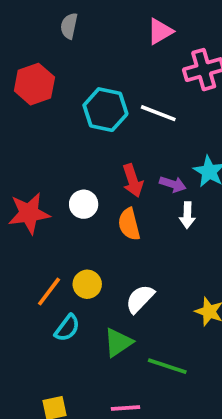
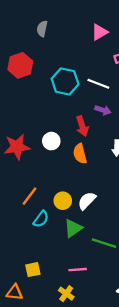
purple arrow: (173, 184) -> (103, 110), moved
yellow circle: (87, 284) -> (63, 201), moved

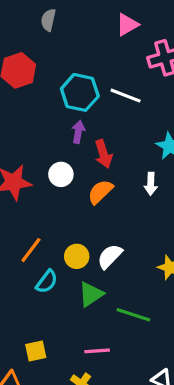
purple arrow: (103, 110) -> (78, 132), moved, turned -98
orange semicircle: (80, 154) -> (100, 192), turned 60

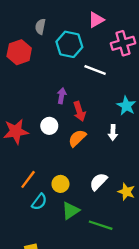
gray semicircle: (48, 20) -> (40, 26), moved
cyan hexagon: (80, 92) -> (69, 44), moved
white semicircle: (110, 256) -> (98, 182), moved

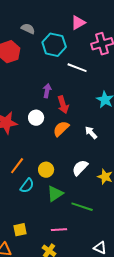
gray semicircle: (40, 26) -> (28, 29), turned 104
white arrow: (113, 133) -> (91, 133), moved, turned 136

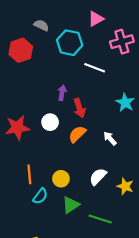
orange line: (17, 166) -> (29, 174), turned -42

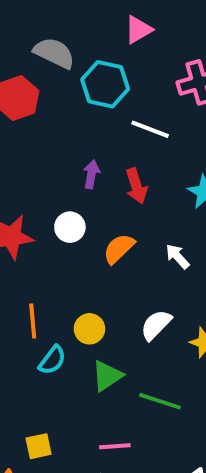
pink triangle: (96, 19) -> (138, 30), moved
gray semicircle: (41, 25) -> (54, 53), size x1.5
red arrow: (79, 108) -> (136, 186), moved

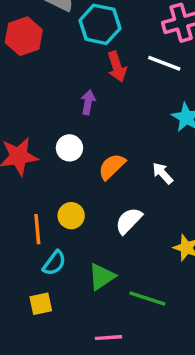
white line: (150, 129) -> (164, 63), moved
red arrow: (136, 186) -> (117, 67), moved
white semicircle: (156, 325) -> (129, 221), moved
yellow circle: (89, 329) -> (71, 216), moved
yellow square: (39, 446) -> (41, 304), moved

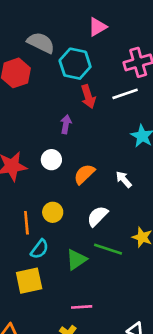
white line: (164, 63) -> (125, 94), turned -40
green line: (147, 299) -> (108, 249), moved
yellow square: (41, 304) -> (29, 281), size x1.5

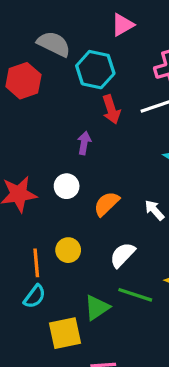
cyan semicircle: (40, 249) -> (35, 296), moved
yellow square: (29, 281) -> (65, 333), moved

